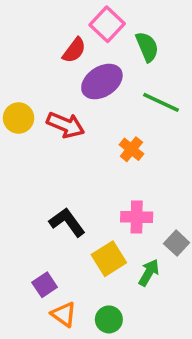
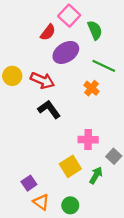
orange cross: (131, 149) -> (91, 88), moved
black L-shape: (67, 222) -> (49, 109), moved

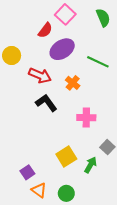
green semicircle: (95, 30) -> (103, 18), moved
yellow circle: (12, 76) -> (12, 56), moved
orange cross: (91, 88) -> (73, 83), moved
pink cross: (88, 140) -> (86, 118), moved

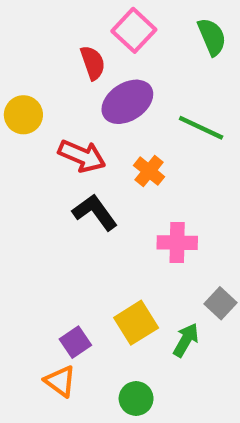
red semicircle: (45, 30) -> (93, 63), turned -56
purple square: (27, 172) -> (75, 342), moved
orange triangle: (39, 190) -> (60, 381), moved

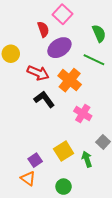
green semicircle: (212, 37) -> (99, 33), moved
orange cross: (149, 171) -> (70, 80), size x1.6
pink cross: (177, 243) -> (83, 114), turned 30
green arrow: (186, 340) -> (87, 159), turned -49

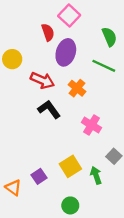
purple ellipse: (59, 48) -> (66, 52), turned -40
orange cross: (70, 80) -> (77, 88), size x0.7
orange triangle: (28, 178) -> (13, 188), moved

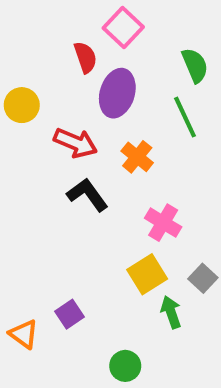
green line: (104, 66) -> (185, 117), turned 40
yellow square: (70, 166) -> (147, 274), moved

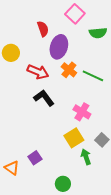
pink square: (123, 27) -> (75, 14), moved
green semicircle: (195, 65) -> (98, 33), turned 108
green line: (185, 117) -> (93, 76), moved, turned -40
orange cross: (137, 157) -> (69, 70), moved

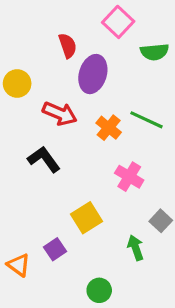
orange cross: (69, 70) -> (109, 128), moved
black L-shape: (44, 98) -> (44, 159), moved
yellow square: (74, 138) -> (87, 218), moved

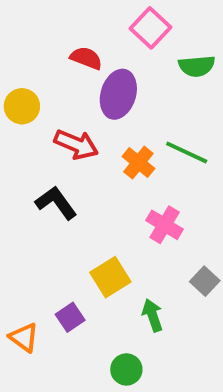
red semicircle: (68, 46) -> (86, 58), turned -50
green arrow: (136, 248) -> (153, 315), moved

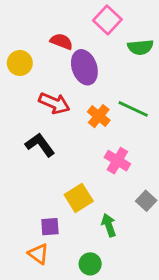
purple ellipse: (118, 94) -> (84, 67), turned -36
yellow circle: (22, 106) -> (20, 63), moved
purple square: (70, 317) -> (50, 227), turned 30
orange triangle: (24, 337) -> (38, 254), moved

